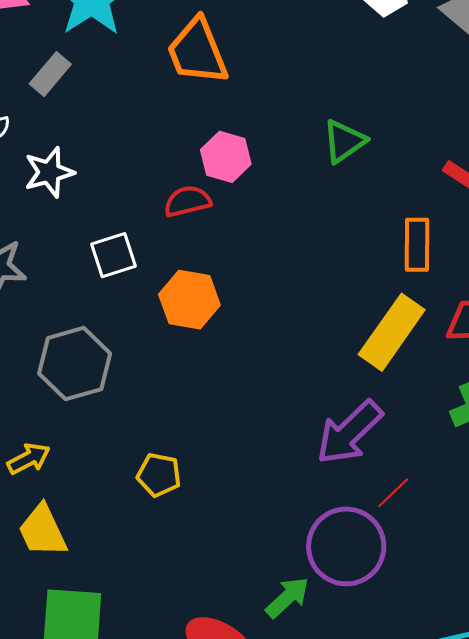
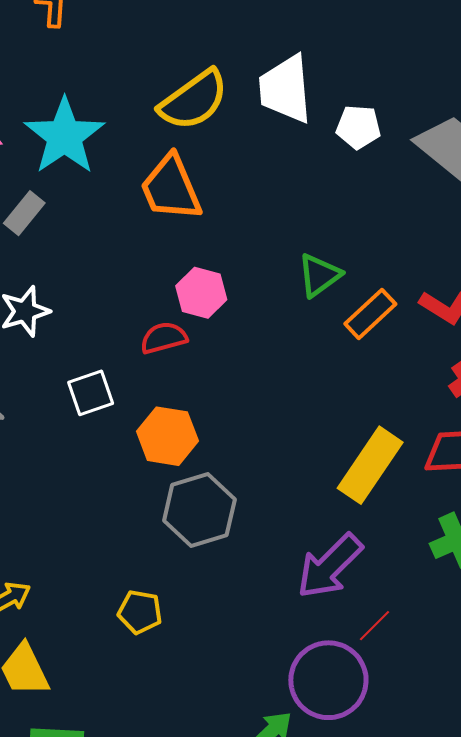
orange rectangle: (417, 245) -> (370, 314), moved, turned 48
gray hexagon: (75, 364) -> (199, 510), moved

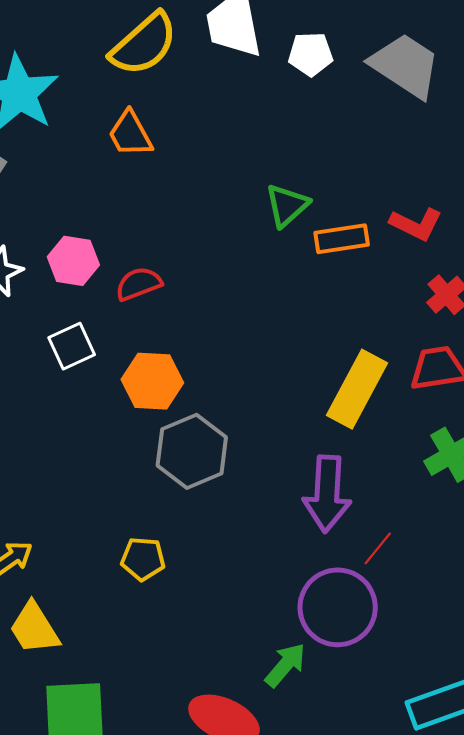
orange trapezoid: (171, 188) -> (130, 134), size x0.7
pink hexagon: (201, 293) -> (73, 261), moved
orange rectangle: (370, 314) -> (342, 239), turned 40
purple arrow: (330, 566) -> (327, 494), turned -36

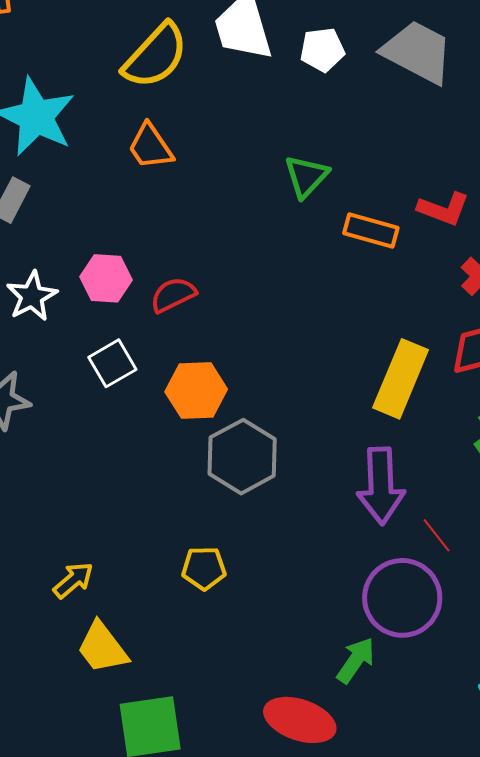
green triangle: (287, 205) -> (306, 176), moved
orange rectangle: (342, 239) -> (371, 231), turned 30
red line: (378, 548) -> (437, 535), turned -72

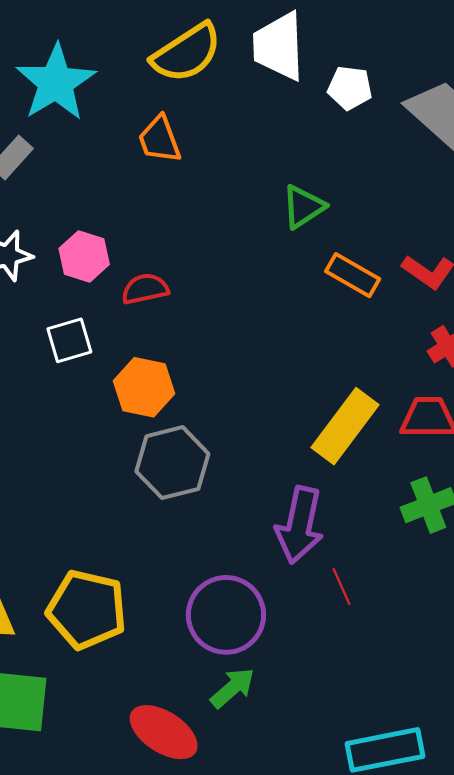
yellow pentagon: (204, 568) -> (87, 610), moved, size x1.8
purple circle: (402, 598) -> (226, 615), moved

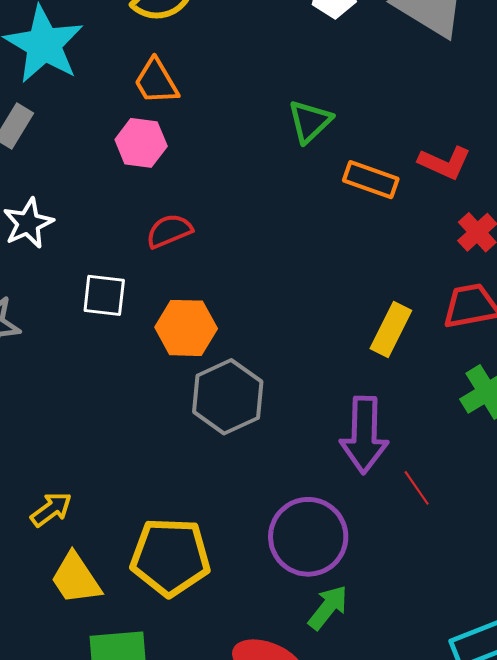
pink hexagon: (84, 256) -> (141, 143), moved
white square: (69, 340) -> (104, 295), turned 33
yellow rectangle: (345, 426) -> (391, 329), size x0.7

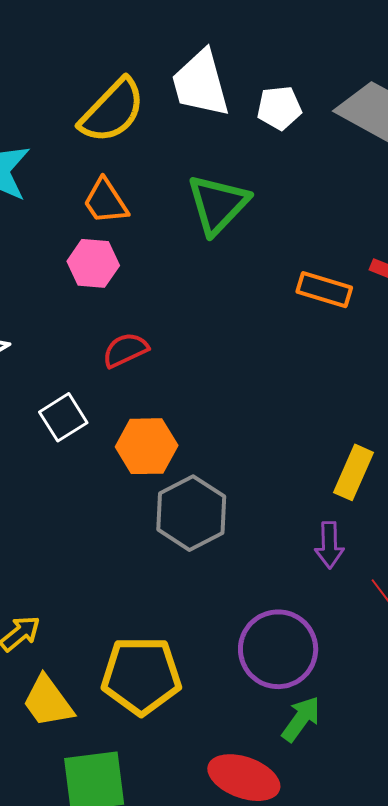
green triangle: (310, 121) -> (218, 204), moved, size x1.4
white square: (104, 295) -> (63, 417), turned -36
yellow rectangle: (391, 329) -> (353, 472), moved
purple arrow: (364, 435) -> (329, 545), size x0.6

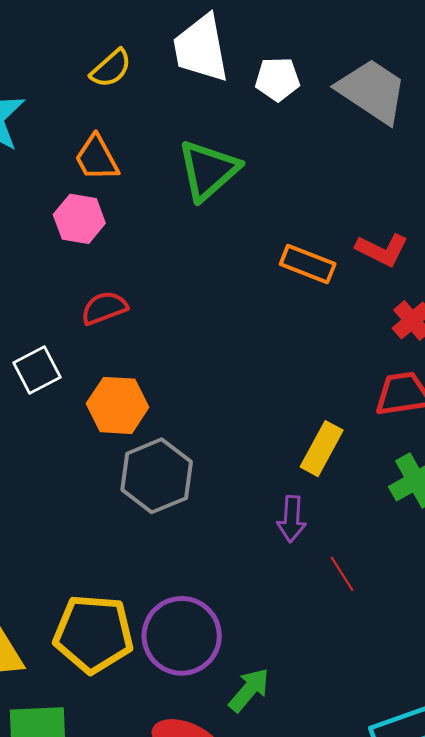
yellow semicircle: (112, 111) -> (111, 68), size x0.6
purple circle: (278, 649) -> (182, 636), moved

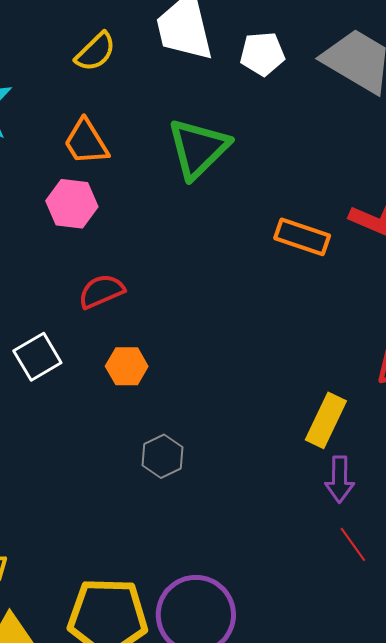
orange hexagon: (118, 405) -> (127, 366), moved, size x0.7
gray hexagon: (157, 476) -> (163, 456), size x0.6
purple arrow: (292, 519) -> (340, 479), moved

